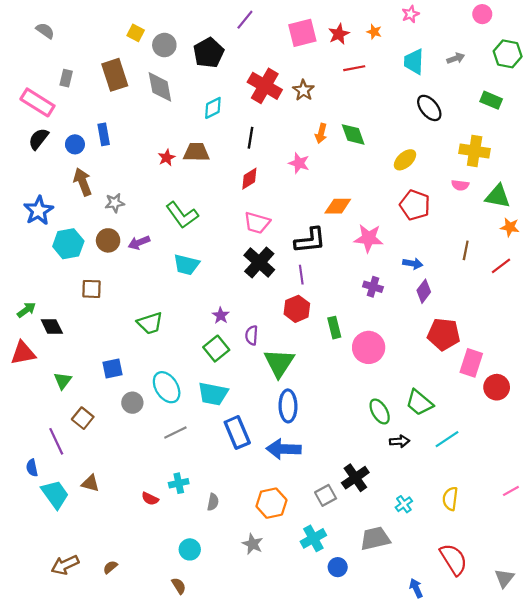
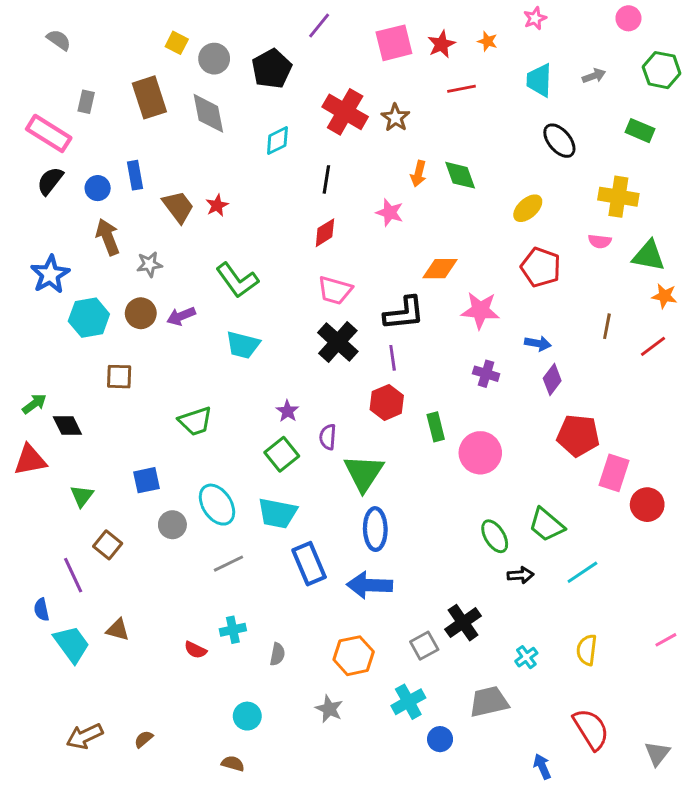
brown trapezoid: (196, 152) -> (178, 207), moved, turned 52
brown semicircle: (179, 586) -> (233, 764), turned -42

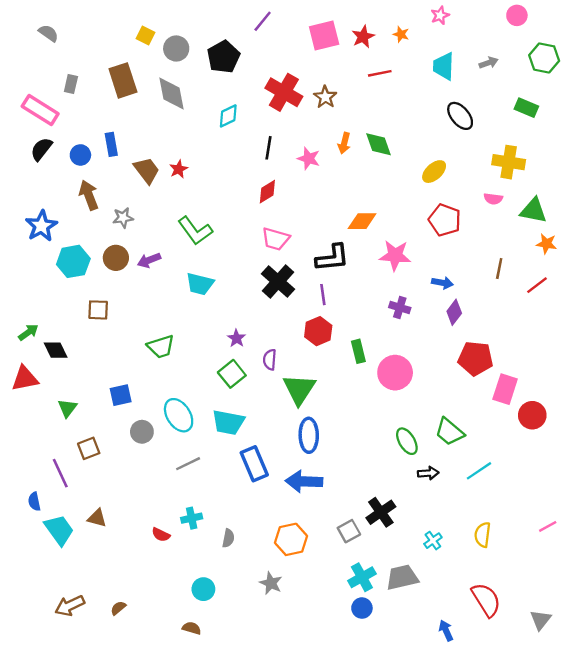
pink star: (390, 213) -> (309, 159), moved
brown square: (108, 545) -> (89, 448), turned 30
cyan cross: (408, 702) -> (362, 577), moved

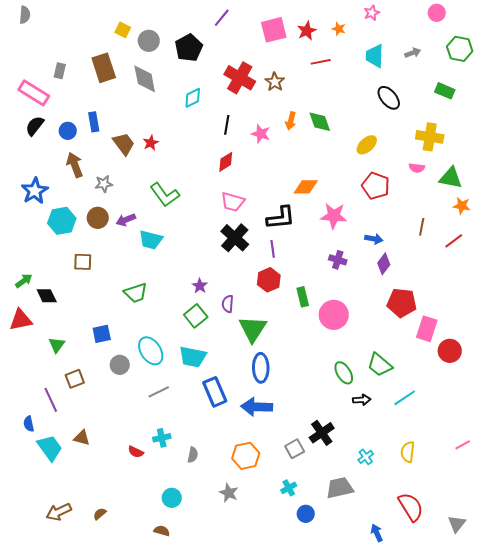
gray semicircle: (48, 33) -> (25, 15), moved, turned 60
cyan trapezoid: (200, 284) -> (151, 240), moved
cyan cross: (362, 577) -> (289, 488), moved, size x0.7

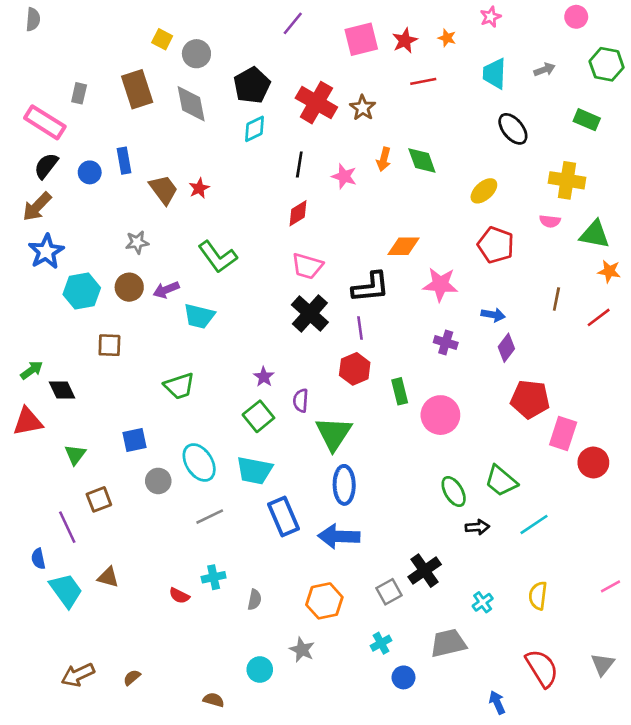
black pentagon: (189, 48) -> (252, 85), moved
brown arrow: (75, 165) -> (37, 207), moved, turned -115
cyan circle: (172, 498) -> (260, 670), moved
gray triangle: (457, 524) -> (603, 664), moved

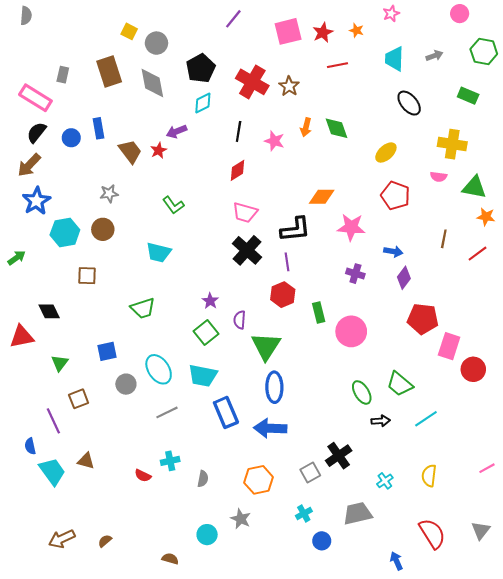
green L-shape: (218, 257) -> (173, 205), size x0.7
purple arrow: (166, 290) -> (176, 131), moved
green arrow: (32, 370) -> (17, 258), moved

